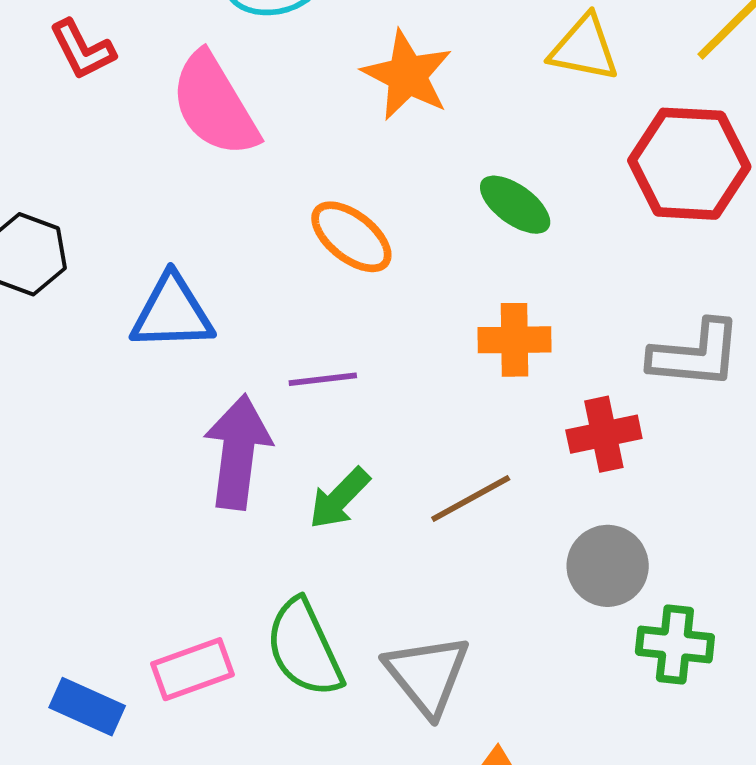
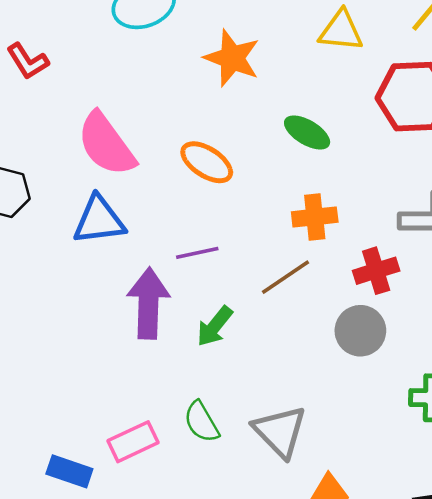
pink semicircle: (214, 105) -> (106, 144), moved
brown line: (471, 499) -> (286, 277), moved
gray circle: (608, 566) -> (360, 331), moved
green semicircle: (304, 648) -> (202, 422), size x0.7

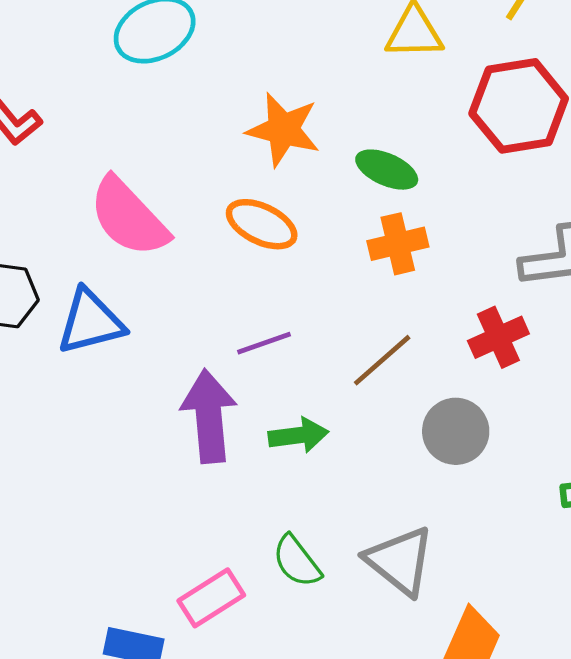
orange star: (232, 58) -> (283, 130), moved
orange cross: (315, 217) -> (398, 244), moved
blue triangle: (99, 220) -> (91, 322), moved
green arrow: (215, 326) -> (298, 435), turned -129
gray circle: (360, 331) -> (456, 431), moved

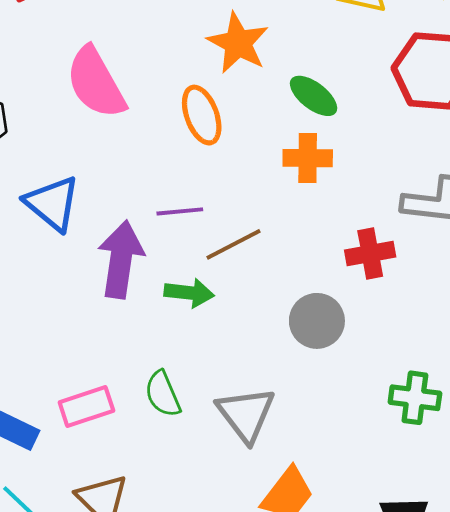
orange ellipse: (262, 224) -> (202, 115), turned 30
blue triangle: (91, 322) -> (52, 203), moved, turned 40
brown line: (382, 360) -> (233, 244), moved

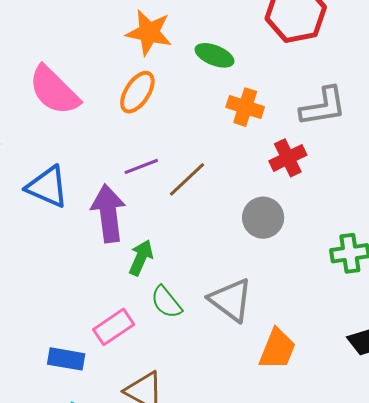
orange ellipse: (202, 115) -> (137, 92), turned 69
orange cross: (308, 158) -> (245, 107), moved, turned 33
green arrow: (189, 293) -> (141, 258), moved, turned -57

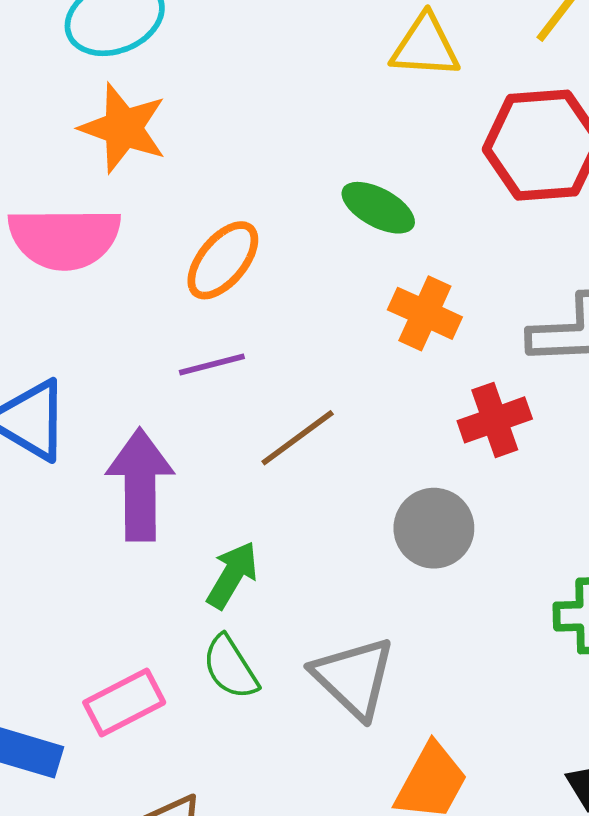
orange star: (149, 33) -> (123, 128), moved
pink semicircle: (54, 90) -> (64, 238), turned -52
purple line: (141, 166) -> (212, 365), moved
green arrow: (141, 258) -> (232, 575), moved

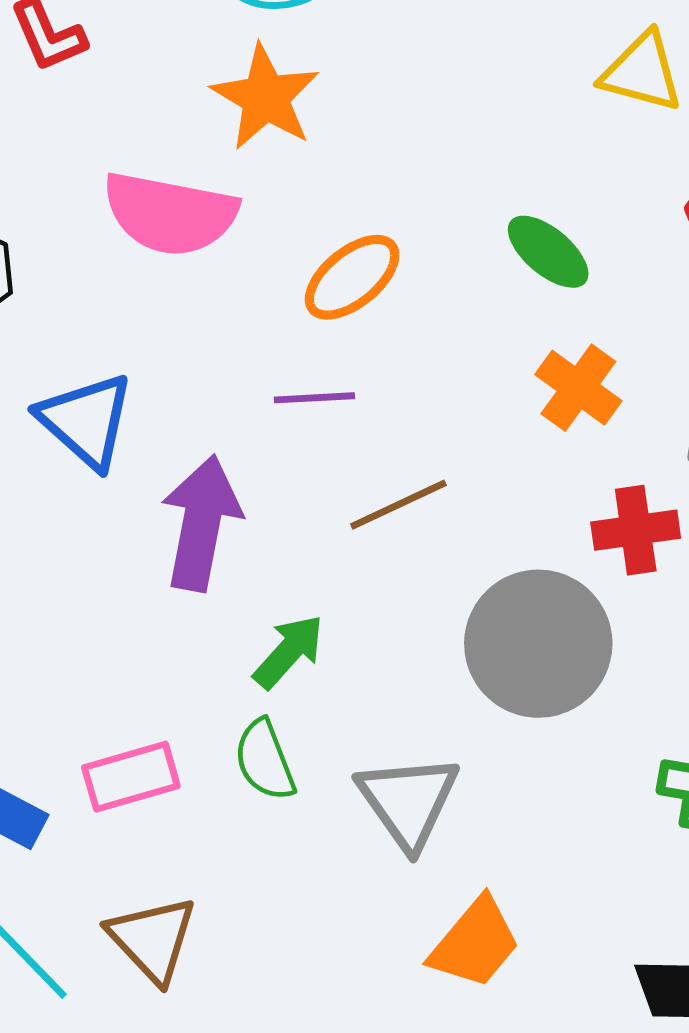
gray circle: (434, 528) -> (538, 644), size x1.5

